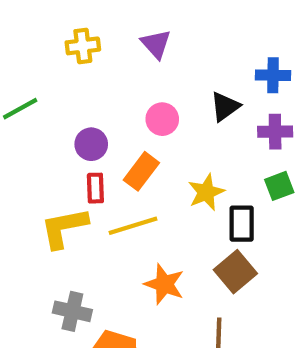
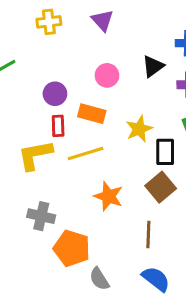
orange rectangle: (141, 171) -> (92, 114), turned 68

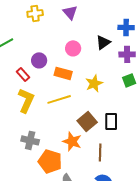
red rectangle: (58, 126) -> (23, 74), moved, turned -40
black rectangle: (165, 152) -> (111, 121), moved
yellow L-shape: (35, 155) -> (26, 100), turned 125
brown square: (161, 187) -> (87, 121), moved
orange star: (109, 196) -> (72, 141), moved

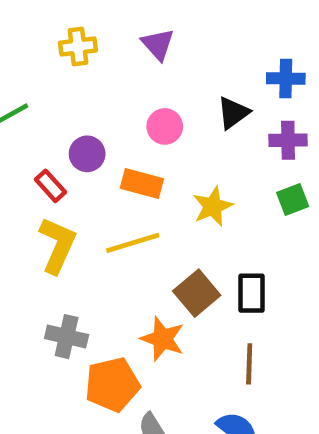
brown line: (100, 152) -> (249, 364), moved
orange pentagon: (50, 161) -> (112, 384), turned -30

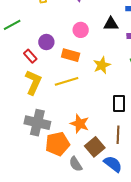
black triangle: (233, 113) -> (111, 24), turned 35
brown square: (197, 293) -> (95, 147), moved
gray cross: (67, 337) -> (37, 123), size x1.4

